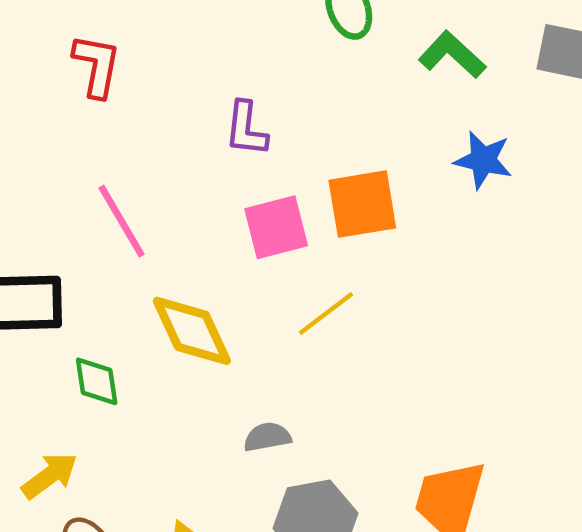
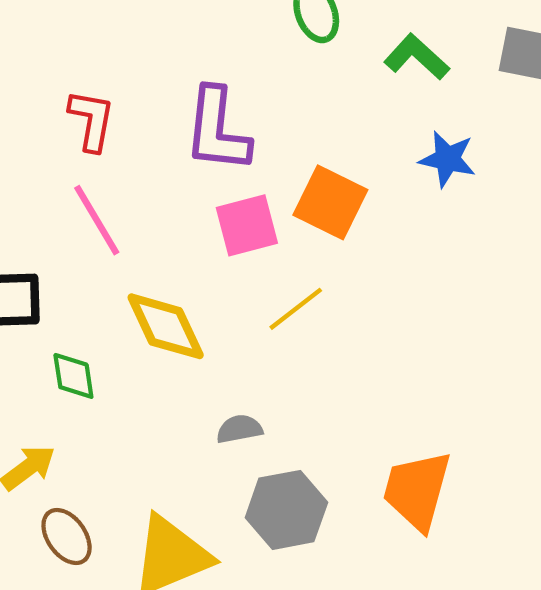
red L-shape: (97, 66) -> (92, 120), moved
purple L-shape: (246, 129) -> (217, 130), size x1.6
orange square: (362, 204) -> (330, 202), turned 36

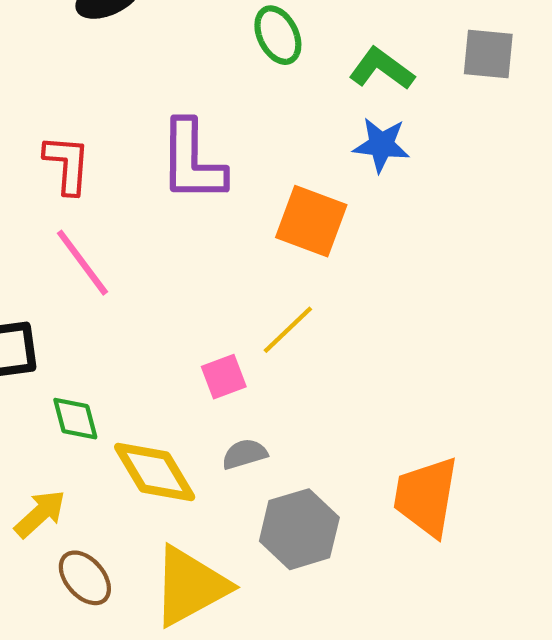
blue star: (447, 159) -> (381, 145), moved
pink square: (247, 225) -> (224, 377), moved, size x0.7
yellow diamond: (166, 326) -> (155, 472), moved

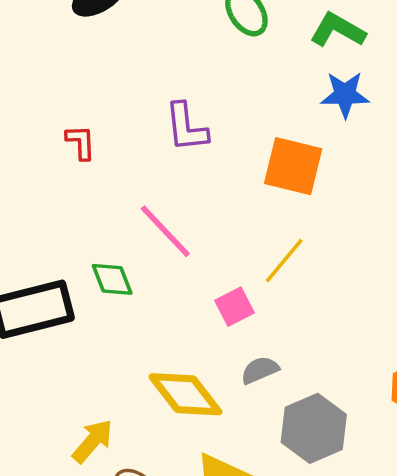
purple L-shape: (192, 161) -> (186, 127), size x0.7
red L-shape: (67, 164) -> (81, 142), size x0.7
pink line: (82, 263) -> (165, 231), moved
green diamond: (75, 419) -> (112, 279), moved

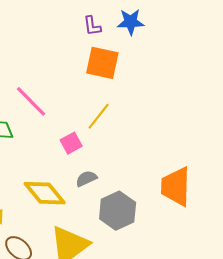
purple L-shape: (186, 127) -> (92, 26), moved, size x0.7

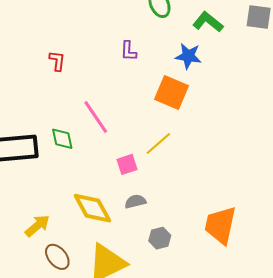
blue star: (131, 22) -> (188, 56), moved
purple L-shape: (92, 26) -> (129, 51), moved
gray hexagon: (118, 211) -> (160, 238), size x0.6

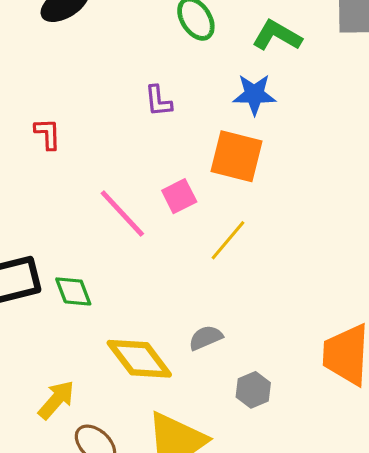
green diamond: (62, 139) -> (73, 291), moved
pink square: (127, 164) -> (179, 196), moved

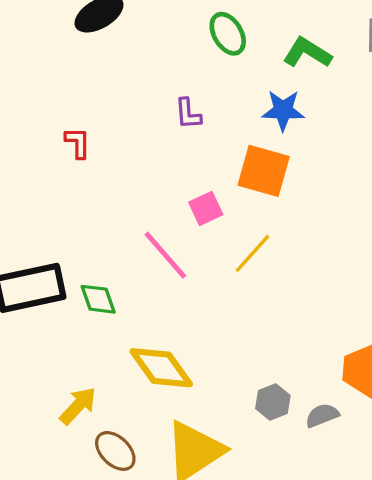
pink line: (122, 214) -> (165, 255), moved
gray semicircle: (206, 338) -> (322, 415), moved

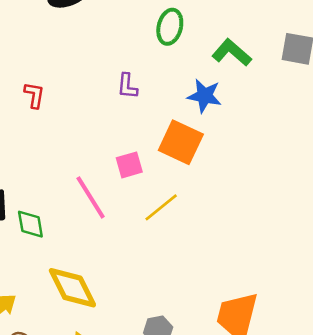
green ellipse: (228, 34) -> (170, 27), turned 36

